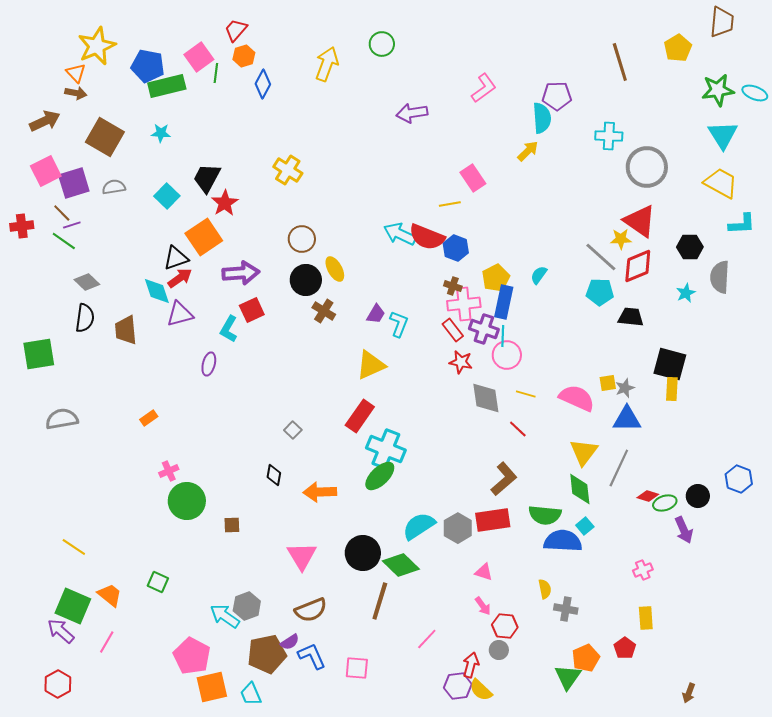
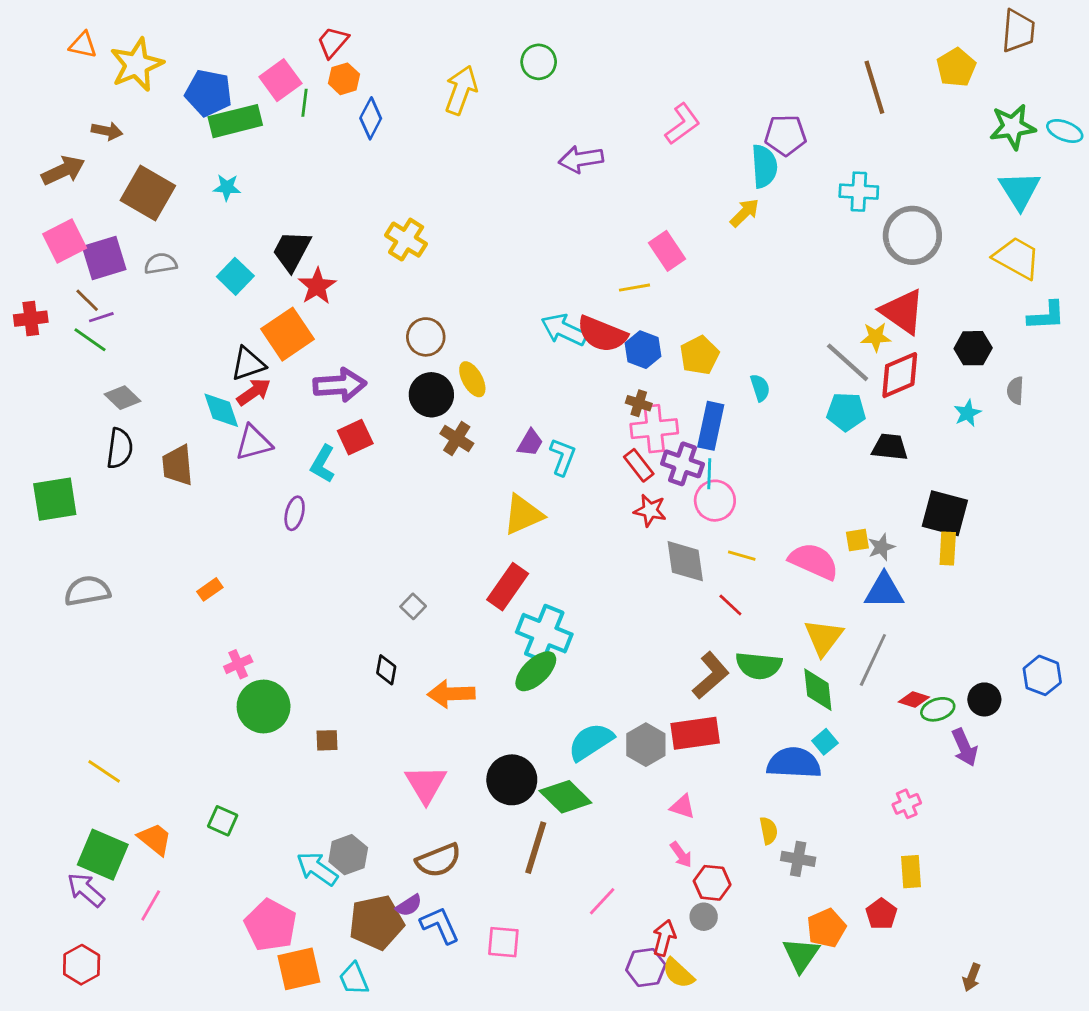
orange triangle: (76, 73) -> (83, 45), moved, turned -35
cyan semicircle: (539, 275) -> (760, 388), turned 126
gray semicircle: (720, 277) -> (1015, 391), size x0.6
yellow pentagon: (496, 278) -> (699, 355), moved
green semicircle: (545, 515) -> (759, 666), moved

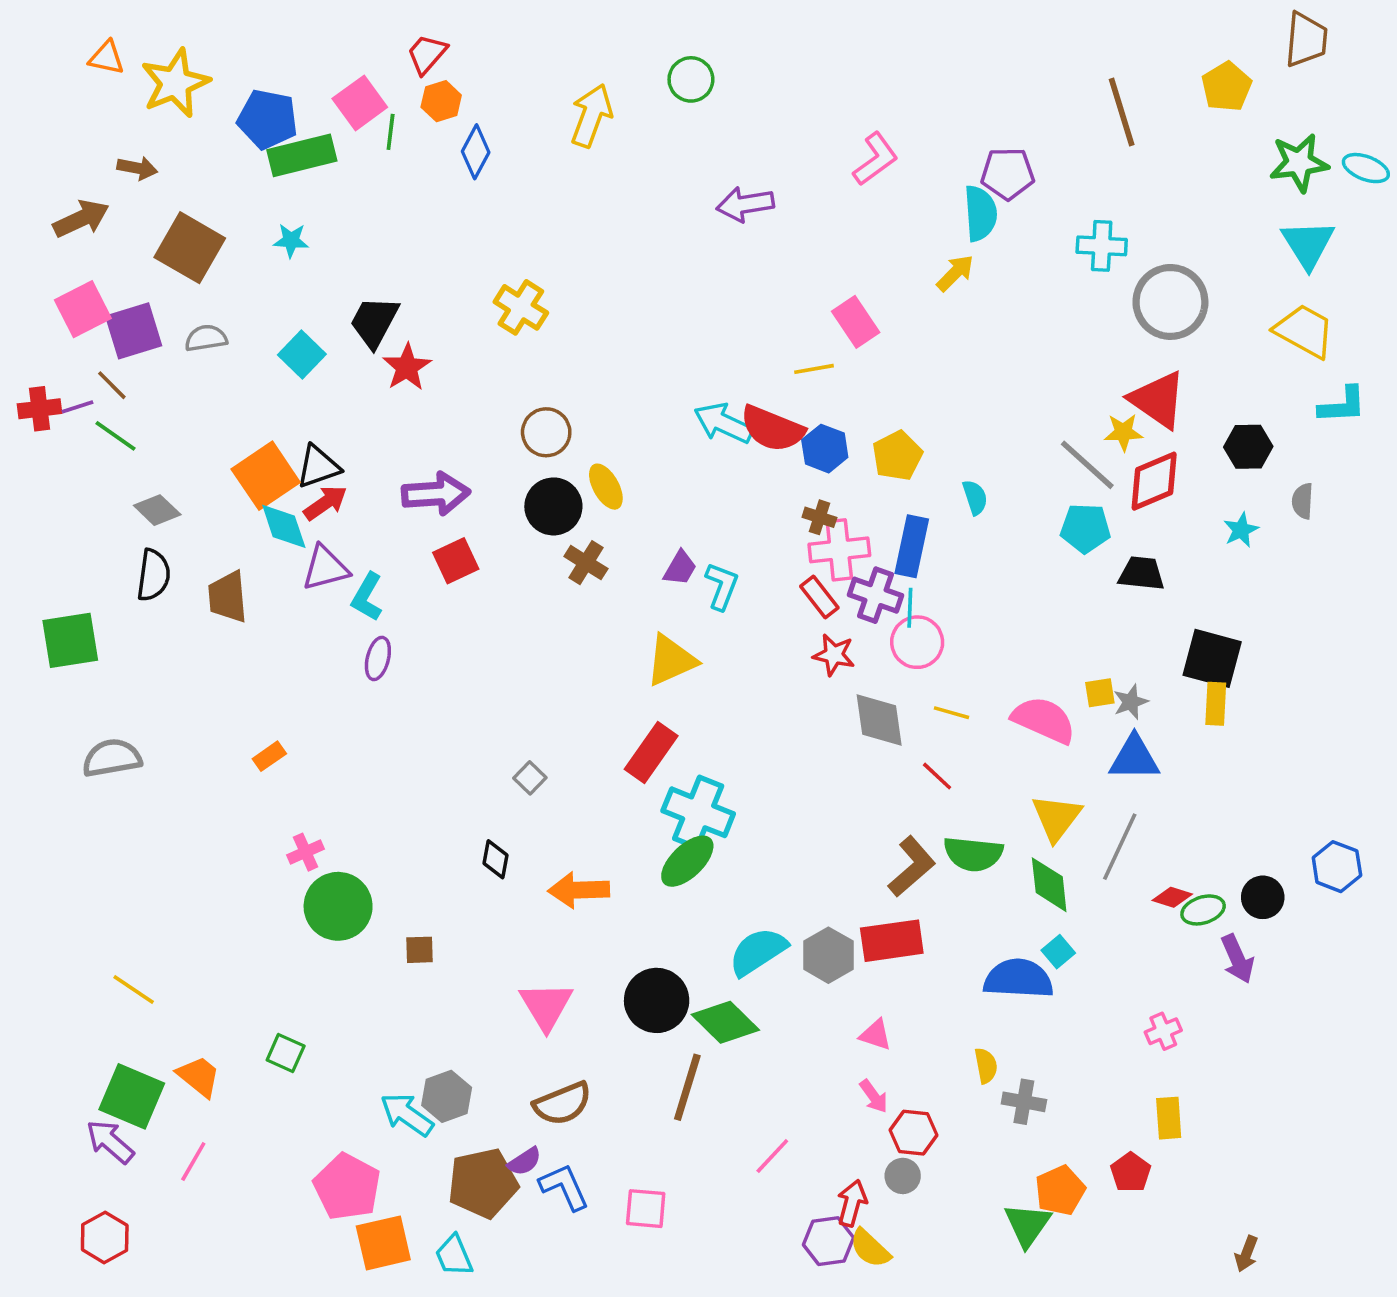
purple line: (101, 317) -> (78, 407), moved
orange square: (288, 334) -> (266, 476), moved
cyan L-shape: (323, 464) -> (367, 597), moved

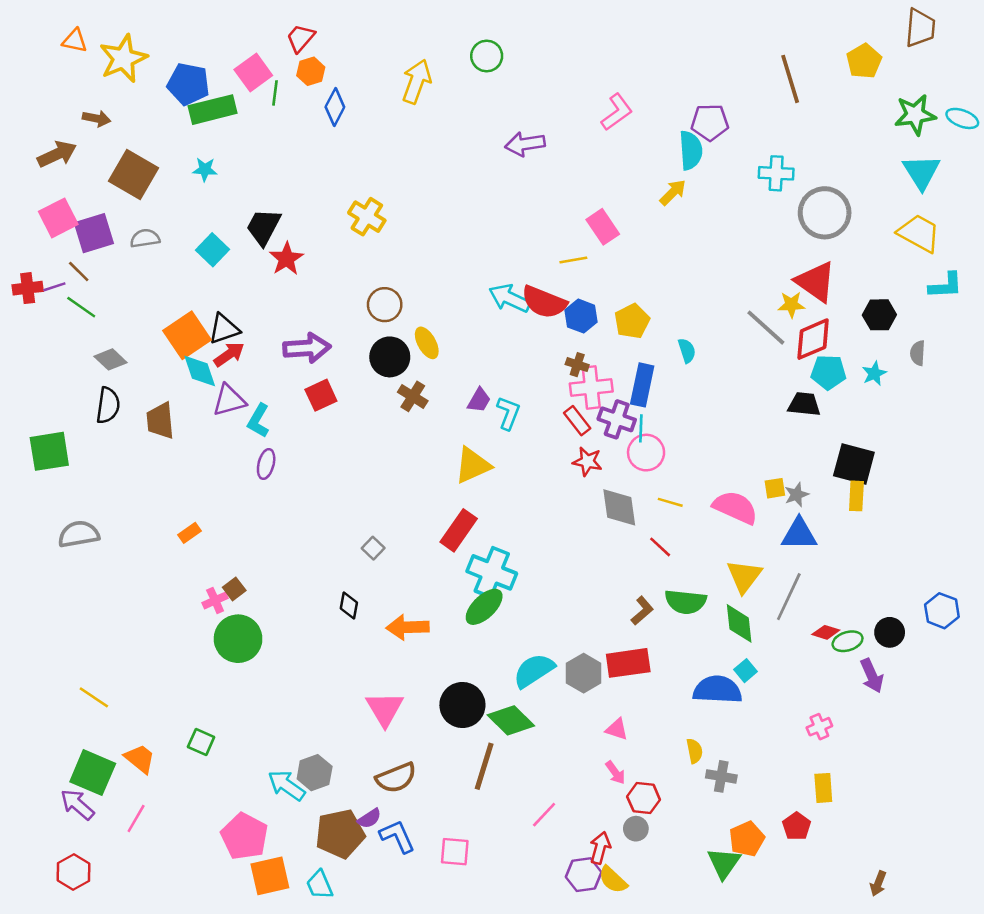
cyan pentagon: (1085, 528) -> (828, 372), moved
brown L-shape: (912, 867) -> (642, 611), size x0.7
brown square: (420, 950) -> (234, 589), moved, turned -35

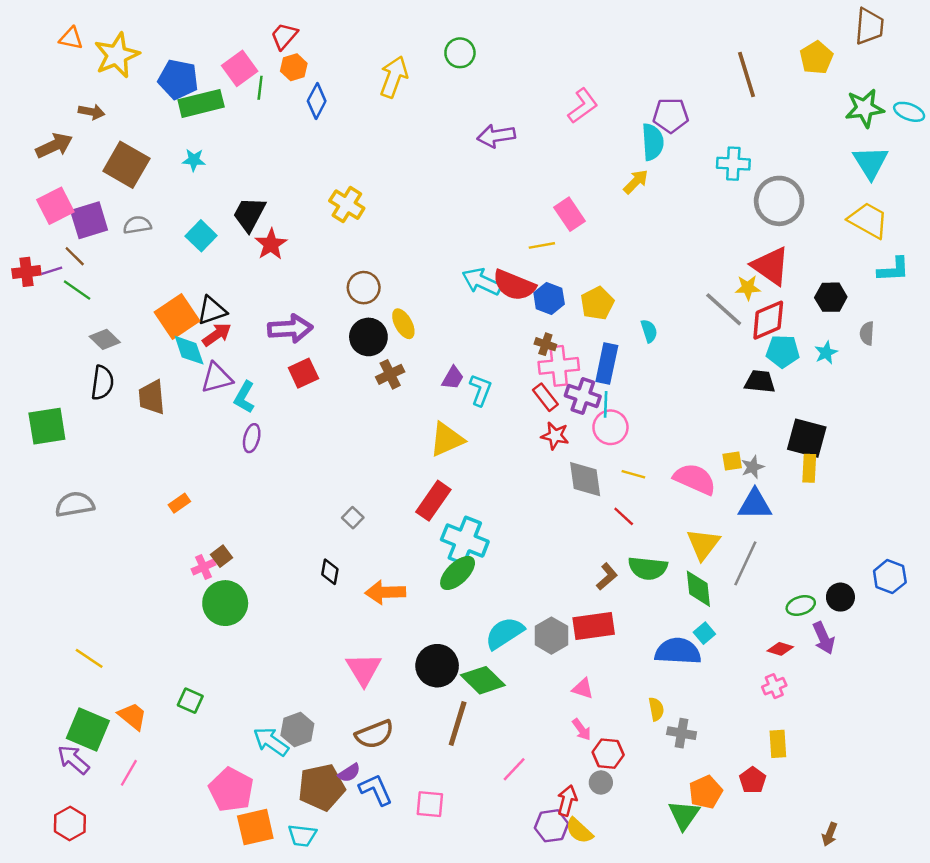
brown cross: (413, 396) -> (390, 374), turned 32
red diamond: (826, 632) -> (780, 649), moved
cyan trapezoid: (320, 885) -> (302, 835), turned -60

